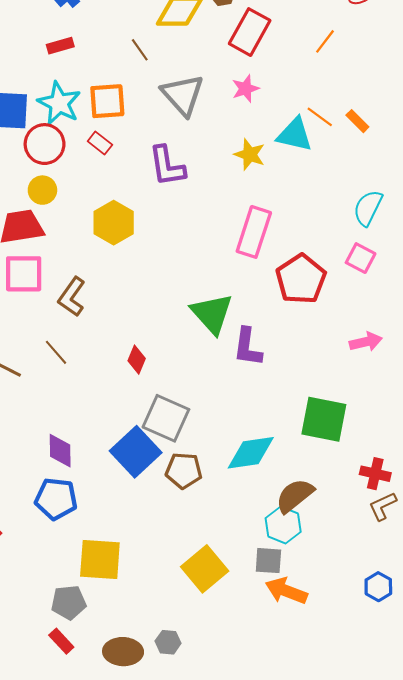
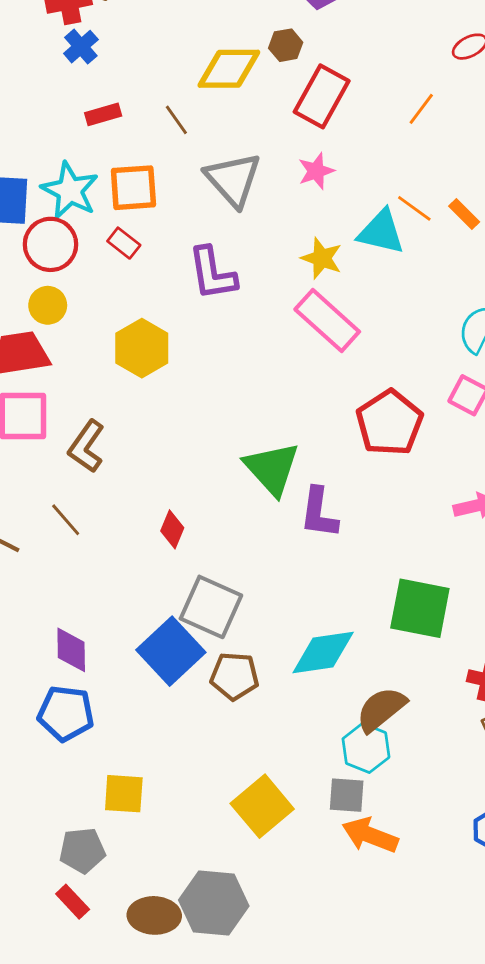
red rectangle: (60, 46) -> (103, 114), moved
pink rectangle: (254, 232) -> (327, 321), moved, turned -66
yellow square: (100, 560) -> (124, 794), size x0.7
gray hexagon: (168, 642) -> (214, 903), size x2.0

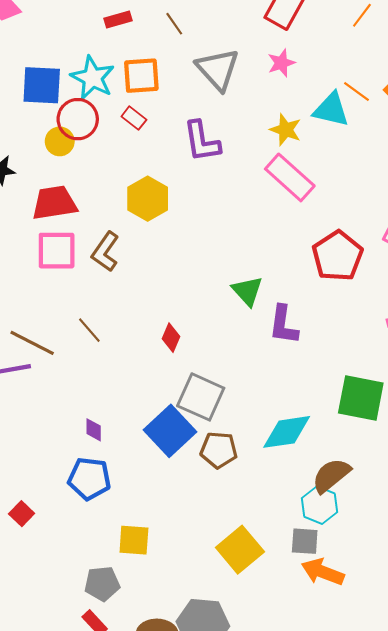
yellow circle: (48, 305) -> (60, 141), moved
brown L-shape: (86, 446) -> (105, 252), moved
green triangle: (272, 469) -> (247, 291), size x0.7
purple diamond: (71, 650) -> (94, 430), size x0.7

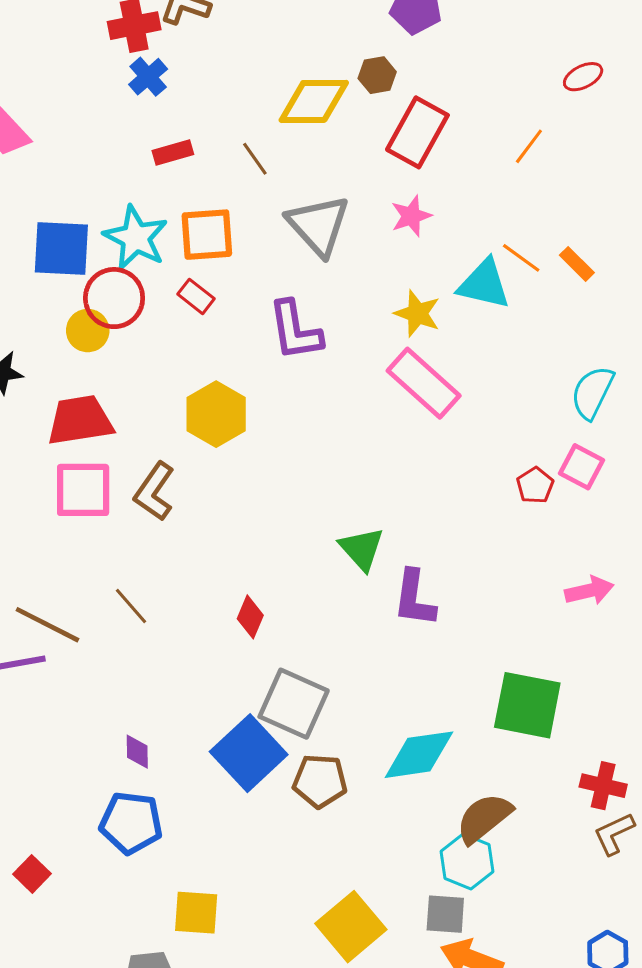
red pentagon: (338, 256) -> (535, 485), moved, size x0.5

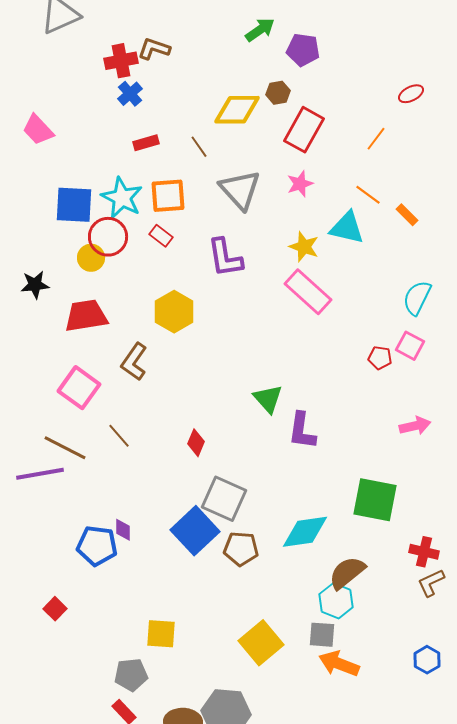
orange line: (521, 258) -> (368, 195), moved
red pentagon: (535, 485) -> (380, 358), turned -30
pink square: (83, 490) -> (79, 388), moved, turned 36
blue pentagon: (131, 823) -> (97, 546), moved

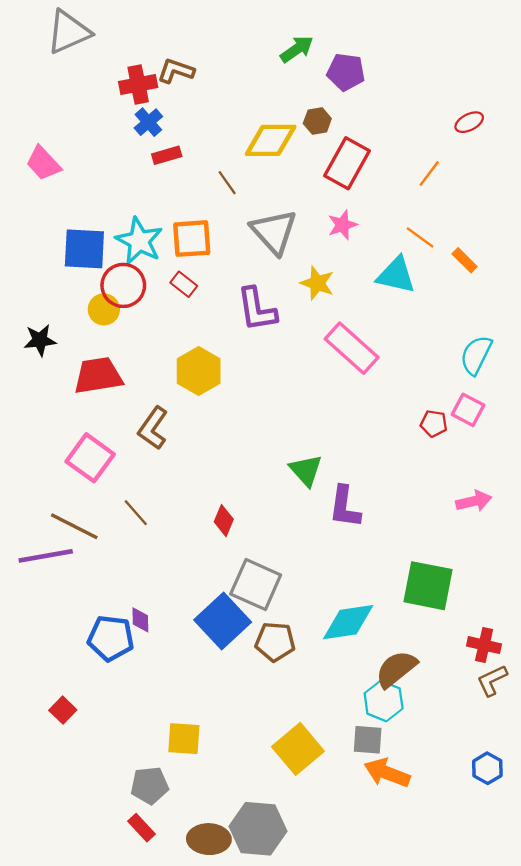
red rectangle: (146, 143) -> (167, 155), moved
yellow star: (304, 247) -> (317, 283), moved

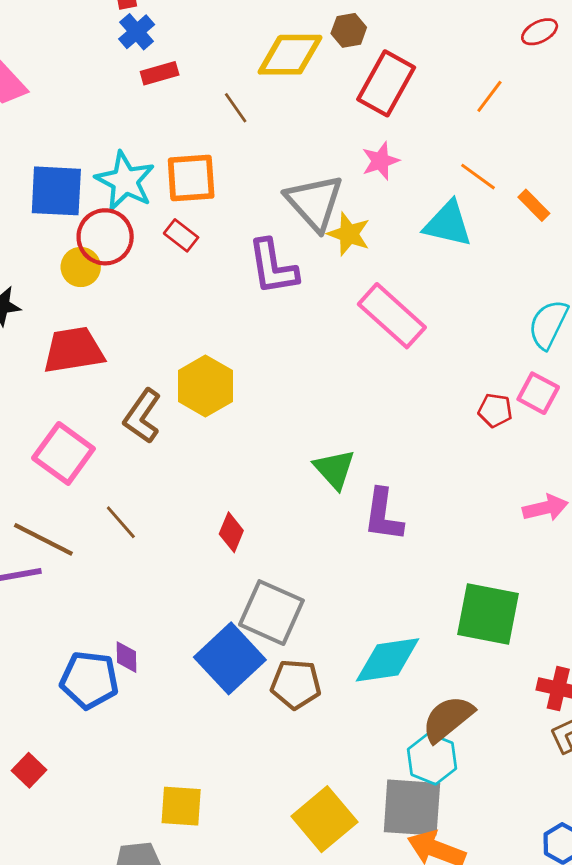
gray triangle: (274, 232) -> (314, 202), moved
yellow hexagon: (199, 371) -> (205, 386), moved
gray square: (368, 740) -> (412, 808), size x1.6

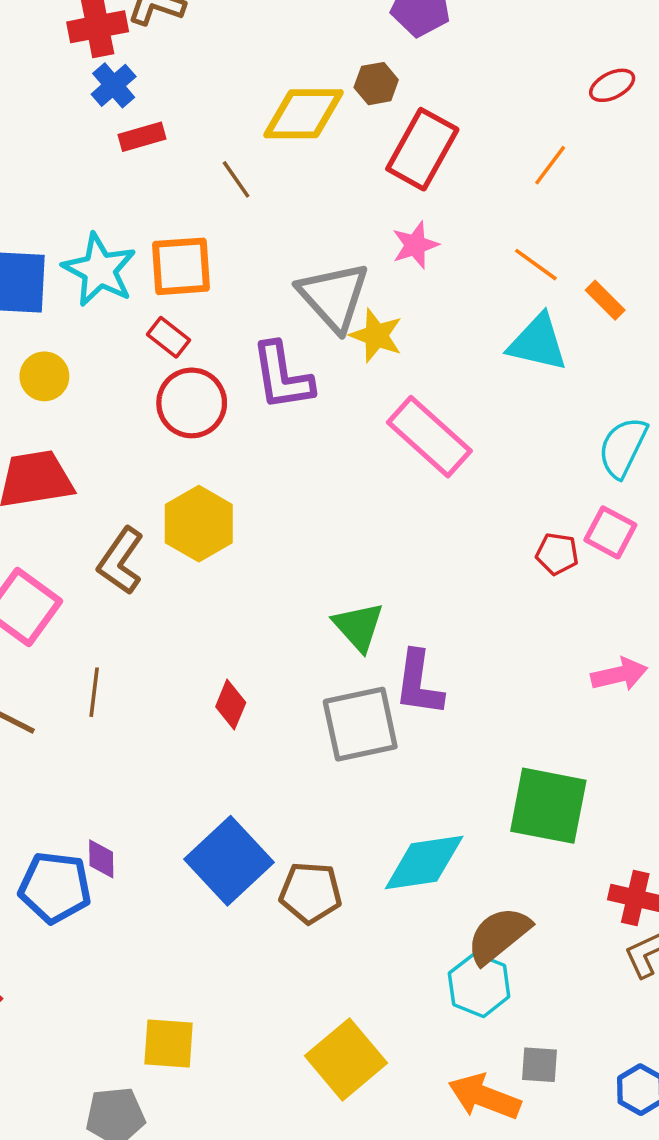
cyan triangle: (448, 224) -> (538, 343), moved
red circle: (105, 237) -> (192, 403), moved
brown line: (121, 522) -> (94, 692), turned 48
gray square: (271, 613) -> (360, 724), moved, turned -36
gray square: (412, 808) -> (539, 1065), moved, size x0.5

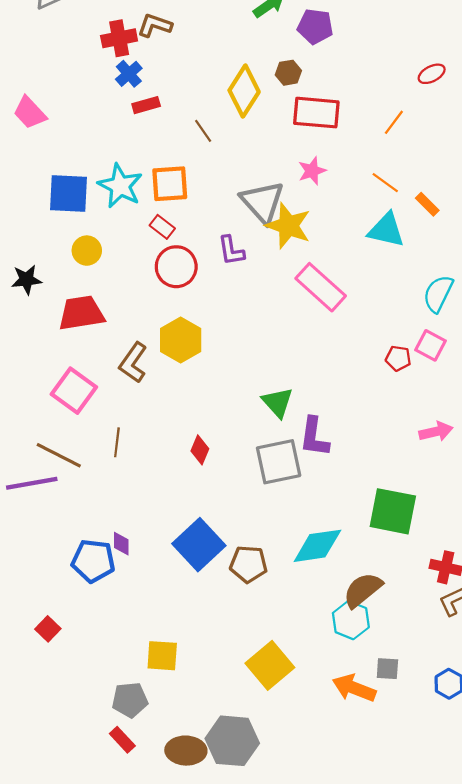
yellow diamond: (303, 114) -> (244, 91), turned -57
red rectangle: (422, 149) -> (316, 113), turned 66
yellow star: (376, 336) -> (288, 226), size x1.4
purple L-shape: (282, 376) -> (231, 251), size x0.7

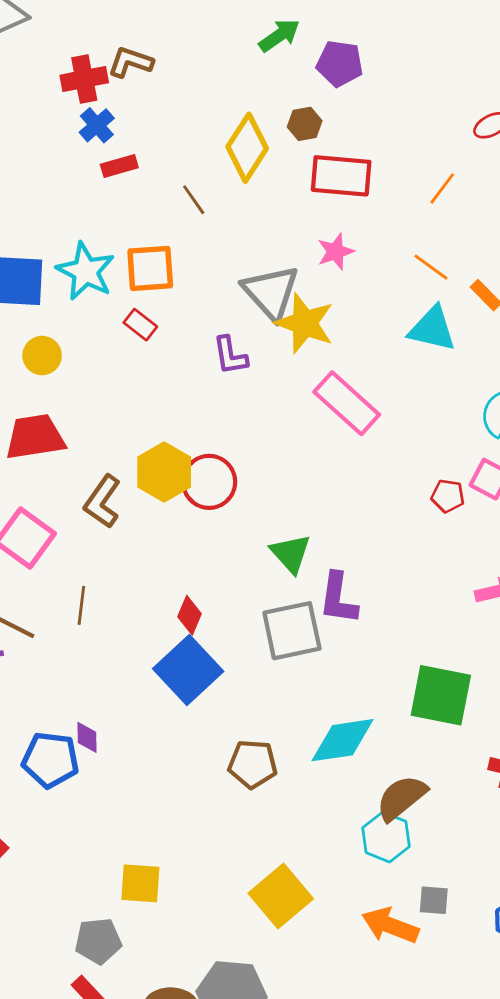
red circle: (176, 267) -> (209, 482), moved
blue square: (199, 545) -> (188, 670), moved

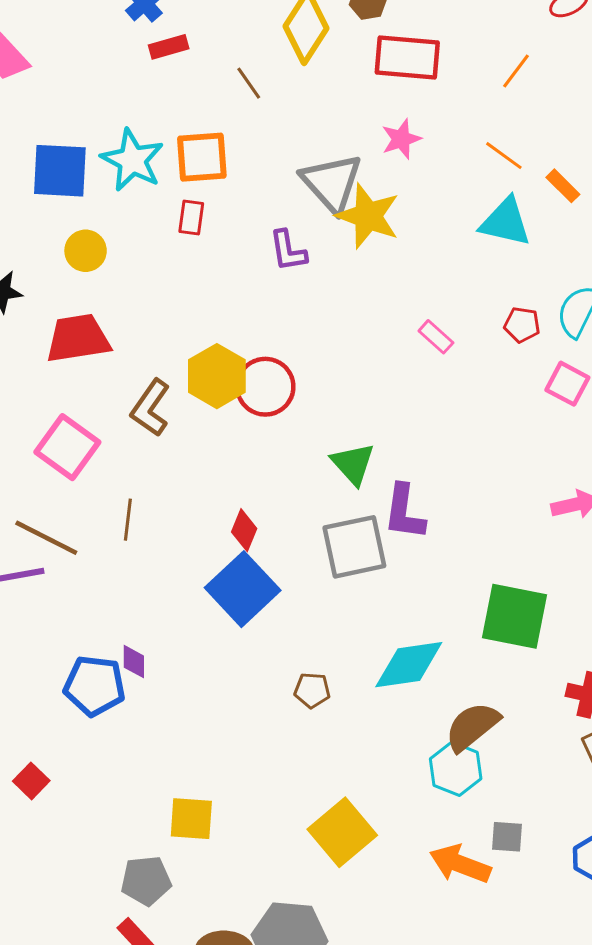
red rectangle: (140, 325) -> (191, 218), turned 60
pink rectangle: (347, 403) -> (436, 337), moved, size x0.5
red pentagon: (448, 496) -> (522, 325), moved
brown pentagon: (253, 764) -> (312, 690), size x0.7

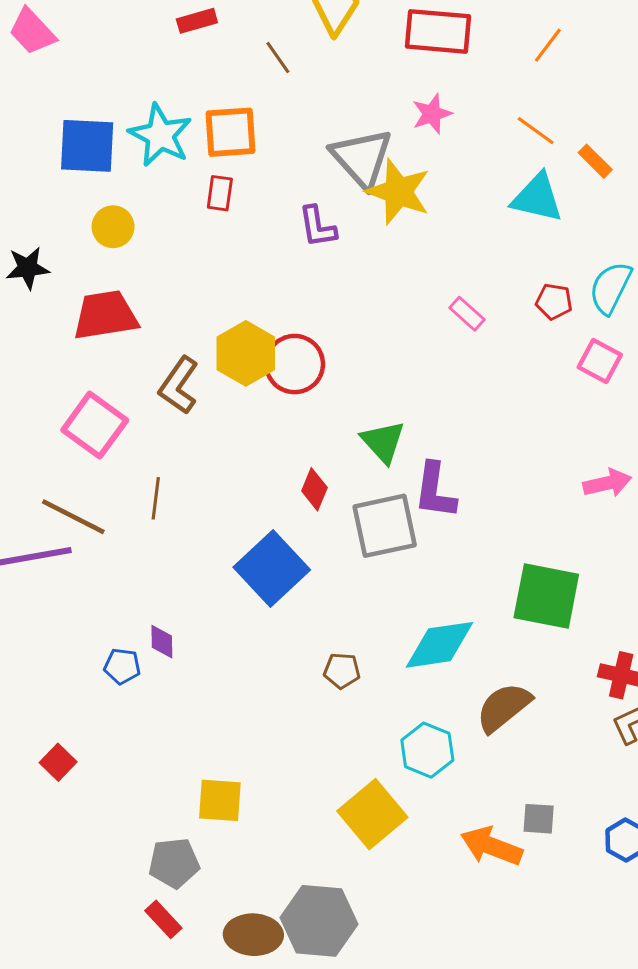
red diamond: (244, 530) -> (314, 489), moved
blue pentagon: (95, 686) -> (122, 666), size x0.6
cyan hexagon: (456, 769) -> (427, 750), moved

